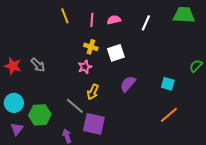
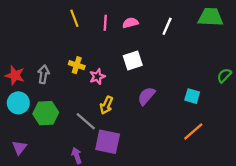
yellow cross: (91, 47) -> (77, 65), moved
gray arrow: (38, 65) -> (43, 74), turned -126
cyan circle: (14, 103) -> (18, 103), moved
green hexagon: (40, 115) -> (46, 113), moved

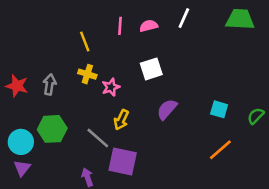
yellow line: (74, 18) -> (85, 41), moved
white line: (167, 26) -> (184, 18), moved
green semicircle: (224, 75) -> (256, 116), moved
cyan circle: (18, 103) -> (21, 142), moved

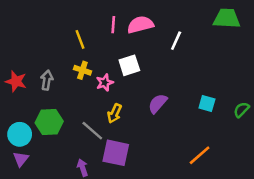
white line: (184, 18) -> (176, 41), moved
pink semicircle: (149, 26) -> (140, 25), size x1.5
white square: (151, 69) -> (129, 65), moved
orange line: (220, 150) -> (200, 155), moved

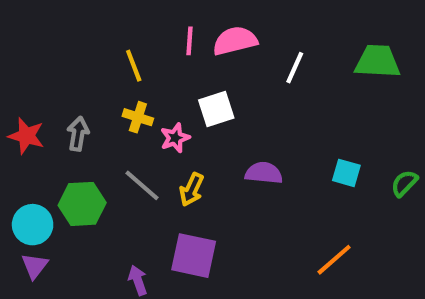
green trapezoid: (227, 18) -> (377, 61), moved
purple semicircle: (158, 104) -> (264, 173), turned 55
gray line: (92, 131) -> (142, 185), moved

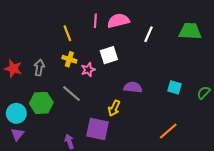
yellow arrow: (192, 189) -> (114, 108), moved

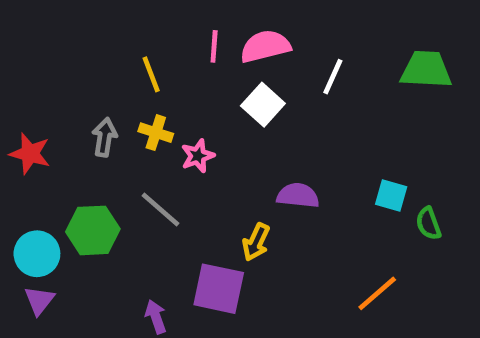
white square: (109, 55) -> (263, 105), moved, turned -30
gray arrow: (39, 68) -> (105, 137), moved
green semicircle: (204, 93) -> (428, 223), moved, turned -64

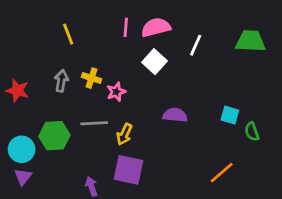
yellow line: (151, 74) -> (68, 34), moved
gray line: (160, 209) -> (94, 123), turned -44
yellow arrow: (256, 242) -> (124, 134), moved

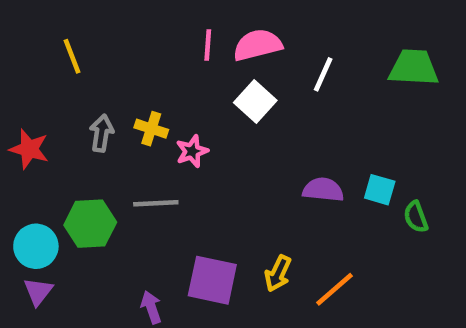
yellow line: (68, 34) -> (72, 56), moved
purple semicircle: (175, 115) -> (323, 190), moved
yellow arrow: (124, 134) -> (278, 273), moved
orange line: (222, 173) -> (334, 289), moved

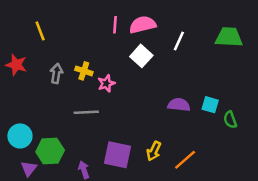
red star: (29, 149) -> (16, 65), moved
green hexagon: (90, 224) -> (50, 151), moved
purple triangle: (38, 291) -> (29, 169), moved

